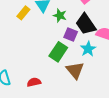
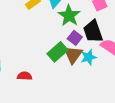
green star: (60, 15) -> (69, 16), size x1.5
brown triangle: (75, 70) -> (73, 55), moved

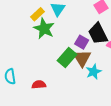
green star: (69, 16) -> (44, 29), moved
cyan star: (88, 57) -> (94, 72), moved

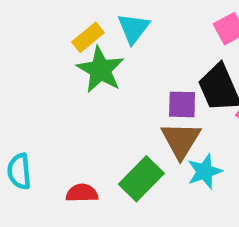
purple square: (82, 42) -> (182, 104), turned -32
green rectangle: (67, 58) -> (141, 179), moved

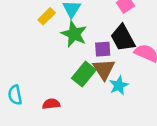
green star: (100, 70) -> (74, 34), moved
green rectangle: (141, 179) -> (84, 74), moved

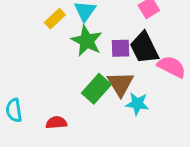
purple square: (103, 49) -> (120, 48), moved
cyan star: (119, 85) -> (137, 104), turned 30

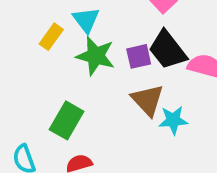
green rectangle: (96, 89) -> (67, 120), moved

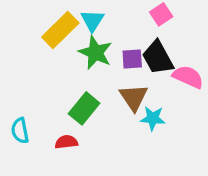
yellow rectangle: (51, 37) -> (60, 30), size x1.6
green rectangle: (67, 120) -> (84, 108), moved

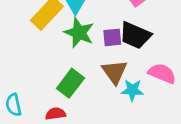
black trapezoid: (158, 58) -> (135, 35), turned -36
pink semicircle: (188, 77) -> (162, 73), moved

